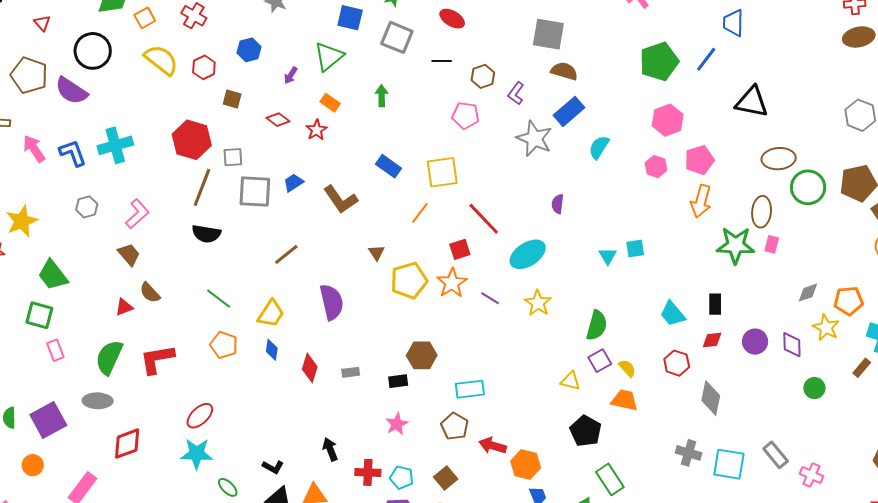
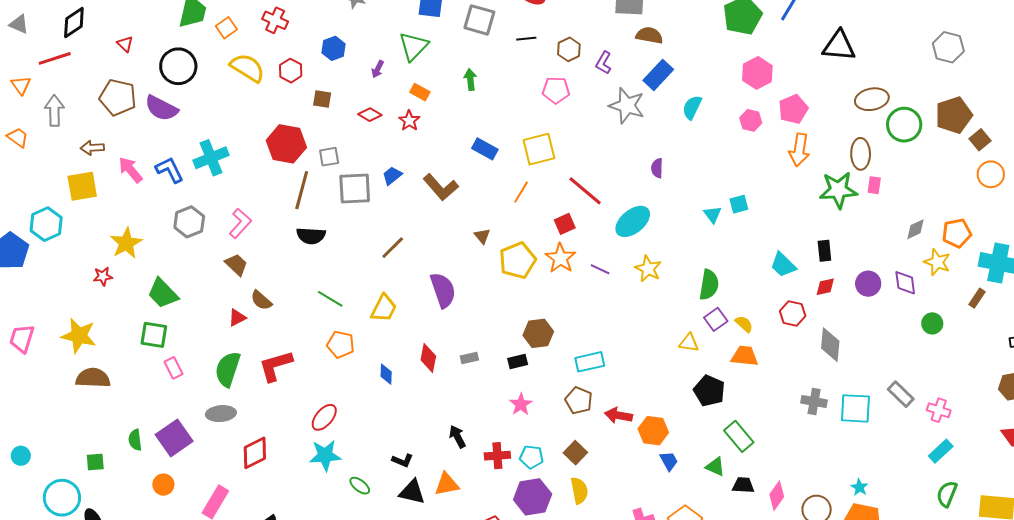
gray hexagon: (87, 207) -> (189, 222), size x1.4
blue diamond: (272, 350) -> (386, 374), moved

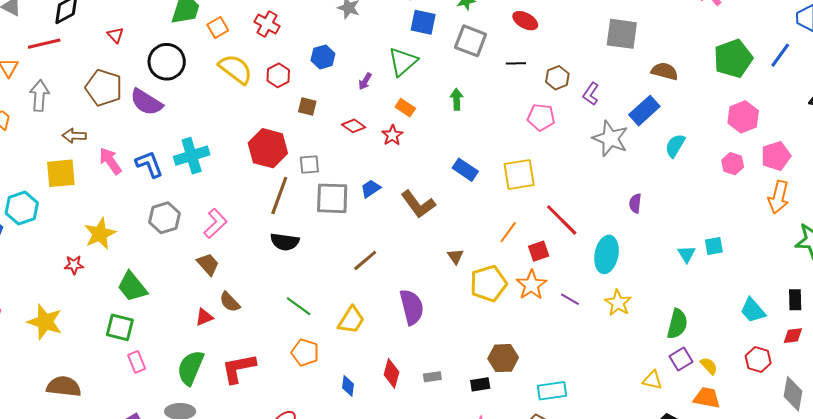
brown semicircle: (649, 35) -> (665, 71), moved
orange line: (521, 192) -> (508, 232), moved
cyan ellipse: (633, 221) -> (607, 254), turned -45
brown semicircle: (93, 378) -> (64, 387), moved

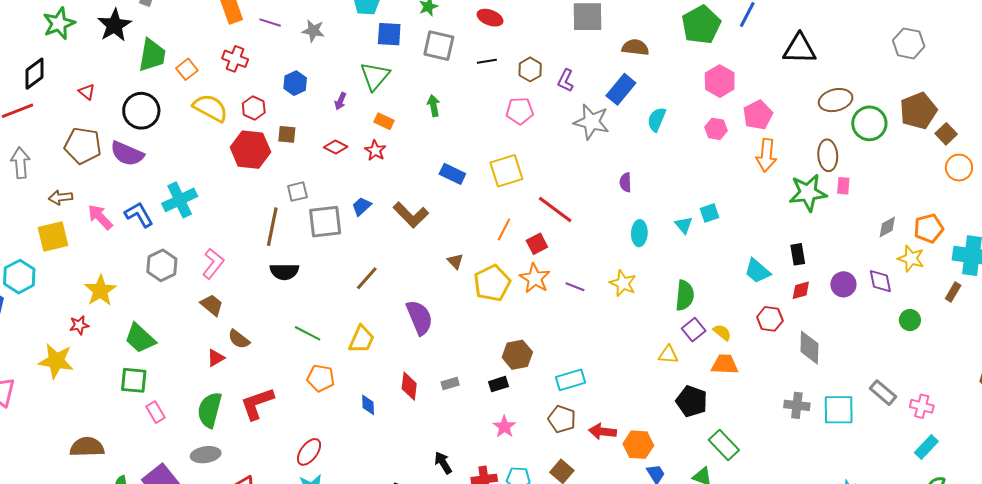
red hexagon: (268, 148) -> (250, 150), moved
cyan ellipse: (607, 254) -> (639, 233), moved, size x0.7
yellow star: (45, 322) -> (56, 361), moved

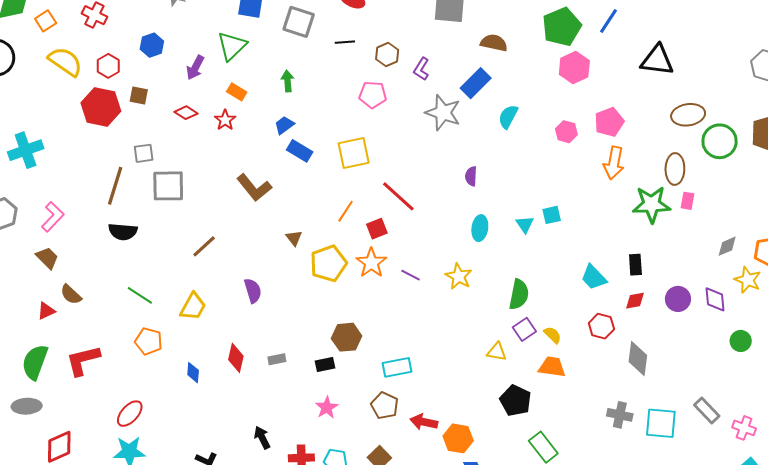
pink hexagon: (720, 81) -> (574, 68), moved
purple arrow: (340, 101) -> (195, 68), size x1.4
blue trapezoid: (362, 206) -> (284, 125), moved
purple semicircle: (419, 318) -> (253, 291), size x0.7

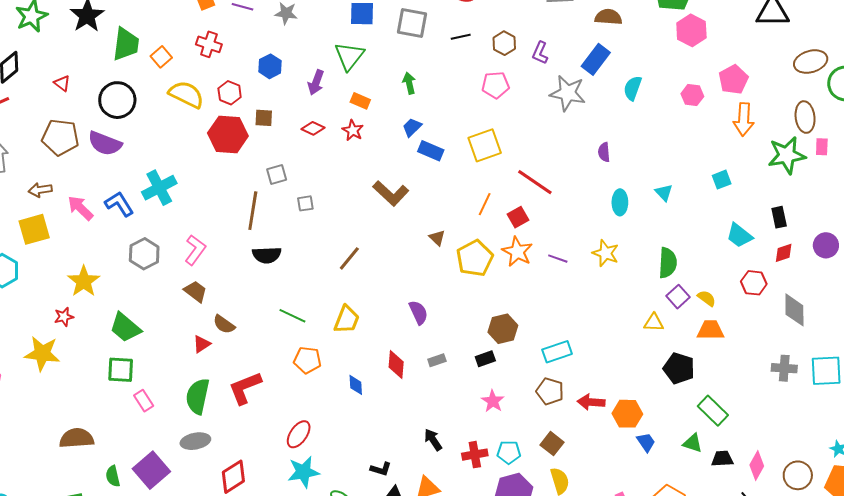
gray square: (168, 186) -> (305, 203), size x0.5
cyan square: (552, 215) -> (722, 180), moved
purple semicircle: (253, 291) -> (418, 312), moved

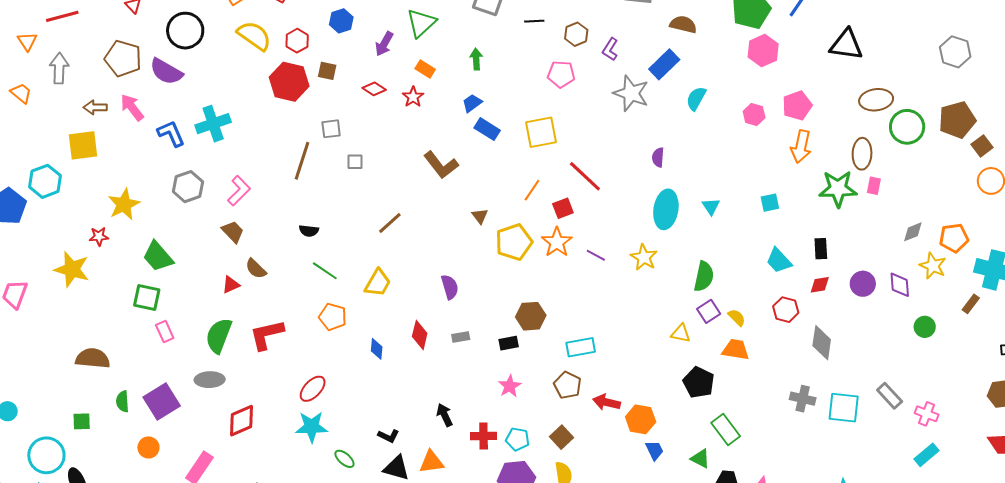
cyan ellipse: (620, 202) -> (666, 209), size x1.5
pink arrow: (80, 208) -> (132, 107), moved
black semicircle: (267, 255) -> (309, 231), moved, size x0.7

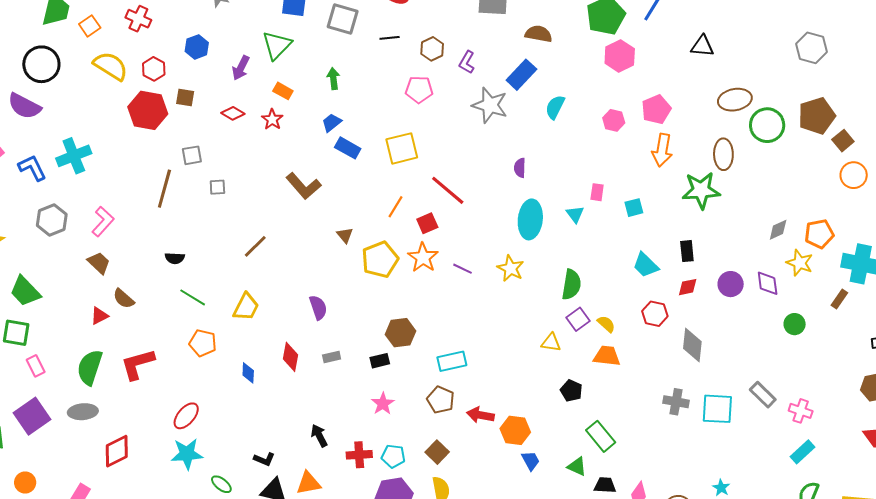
black triangle: (846, 45) -> (702, 46), size x0.7
pink rectangle: (874, 186) -> (597, 192), moved
black pentagon: (699, 382) -> (571, 391), size x0.7
purple square: (162, 402) -> (32, 416), moved

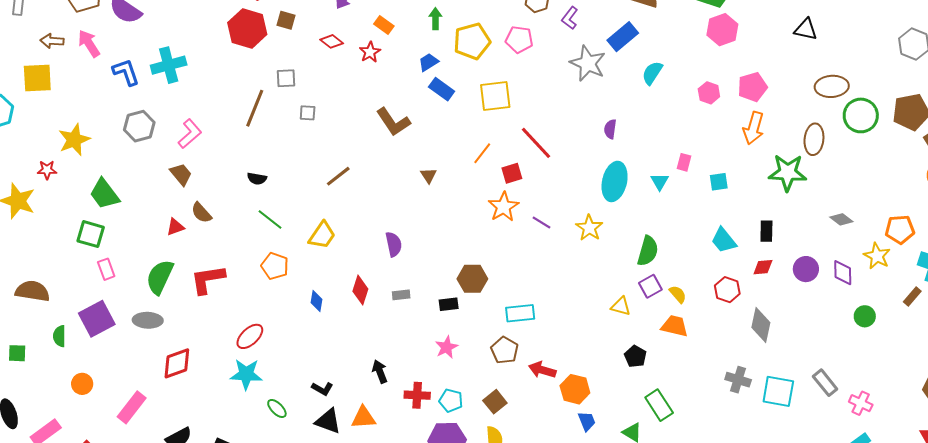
gray diamond: (778, 230) -> (841, 219), moved, turned 55
yellow pentagon: (380, 260) -> (472, 41), moved

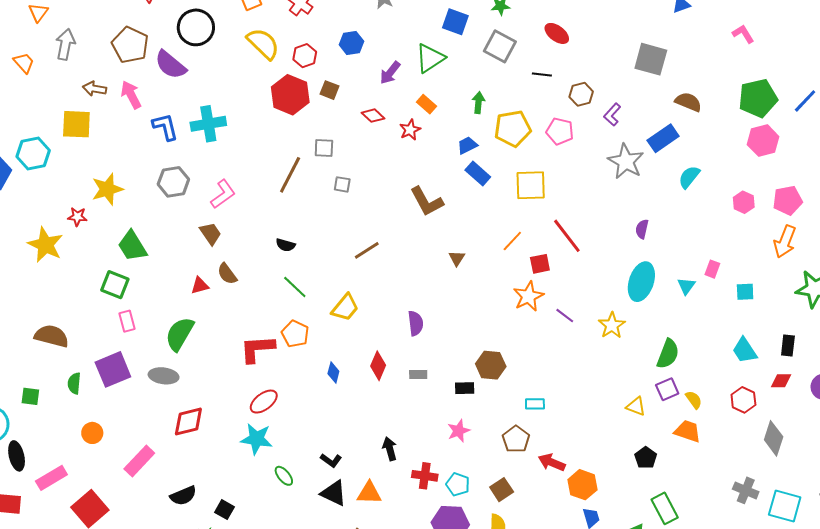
red L-shape: (208, 279) -> (257, 349), moved
cyan rectangle: (520, 313) -> (535, 404), size x0.7

